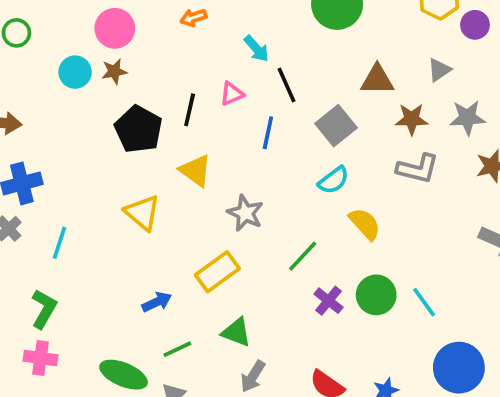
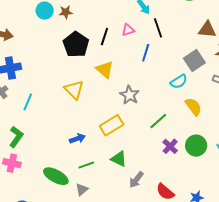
gray square: (336, 126) -> (194, 60), moved
gray arrow: (253, 376) -> (136, 180), moved

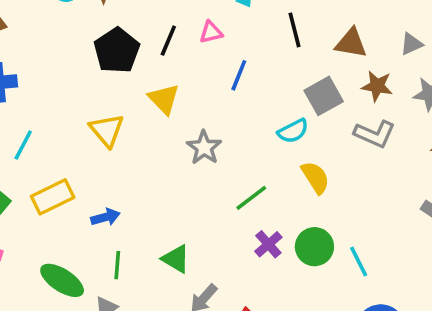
black line: (158, 28) -> (294, 30), moved
yellow rectangle: (112, 125) -> (53, 197), moved
green line: (86, 165) -> (117, 265), turned -70

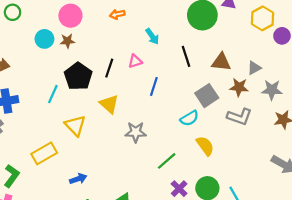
gray triangle: (411, 44) -> (254, 68), moved
cyan line: (23, 145) -> (53, 94), moved
gray star: (204, 148) -> (136, 132), turned -30
yellow rectangle: (53, 197) -> (44, 153), moved

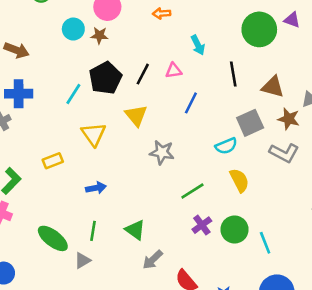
yellow rectangle: (44, 153) -> (53, 161), size x0.7
blue arrow: (78, 179) -> (96, 188), moved

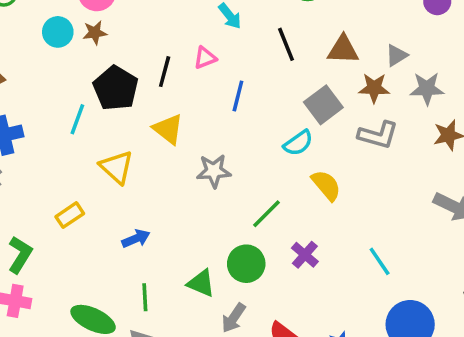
purple cross: (202, 225) -> (305, 255), moved
green circle: (235, 230) -> (246, 264), moved

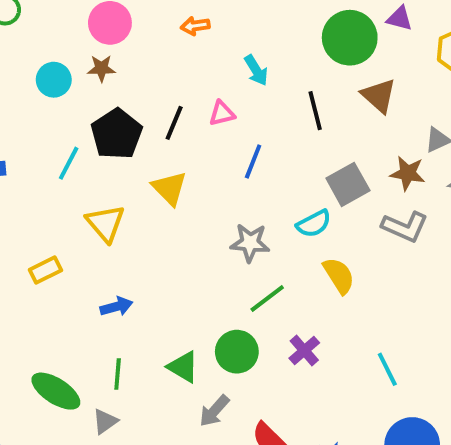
cyan circle: (58, 32) -> (54, 80), moved
brown triangle: (343, 50) -> (379, 96), moved, turned 32
gray star: (214, 171) -> (250, 243), moved

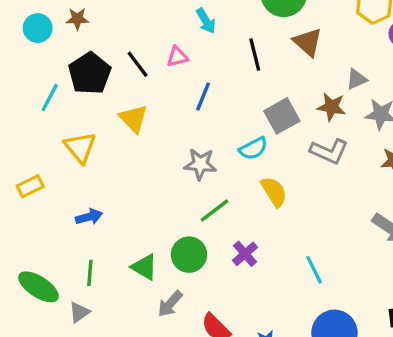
black line: (174, 123) -> (138, 64), turned -60

